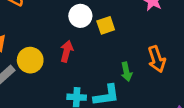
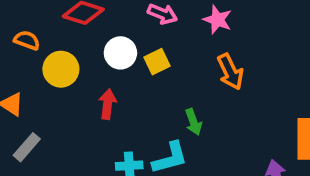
orange arrow: (157, 59) -> (230, 72), moved
yellow circle: (30, 60) -> (61, 69), moved

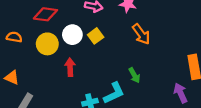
yellow circle: (61, 69) -> (47, 44), moved
green arrow: (193, 122) -> (134, 75), moved

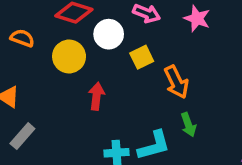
orange arrow: (141, 34) -> (176, 82), moved
white circle: (72, 35) -> (109, 34), moved

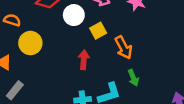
yellow circle: (69, 56) -> (30, 43), moved
red arrow: (96, 96) -> (84, 60), moved

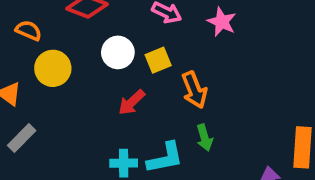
white circle: (74, 15) -> (118, 52), moved
red arrow: (84, 60) -> (132, 102), turned -144

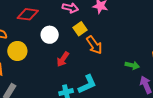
yellow square: (158, 60) -> (80, 29), moved
green arrow: (205, 138) -> (132, 65), moved, turned -48

